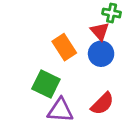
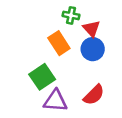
green cross: (112, 13) -> (71, 15), moved
green square: (46, 84) -> (42, 77), turned 30

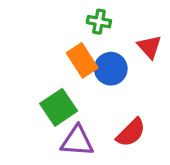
red triangle: (91, 29) -> (149, 47), moved
blue circle: (93, 49) -> (111, 69), moved

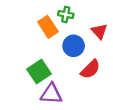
orange rectangle: (82, 60) -> (48, 27), moved
red semicircle: (131, 133) -> (90, 69), moved

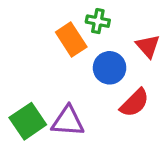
green square: (39, 72) -> (28, 121), moved
purple triangle: (51, 94) -> (68, 121), moved

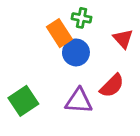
blue circle: (110, 68) -> (76, 52), moved
purple triangle: (68, 121) -> (79, 101), moved

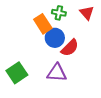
red triangle: (123, 39) -> (87, 13), moved
red semicircle: (112, 86) -> (70, 48), moved

